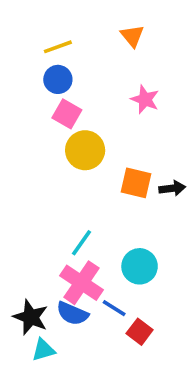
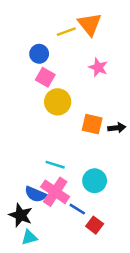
orange triangle: (132, 36) -> (90, 24), size x1.5
yellow line: (58, 47) -> (66, 32), moved
cyan line: (81, 243) -> (55, 165), turned 72
blue semicircle: (72, 314) -> (35, 194), moved

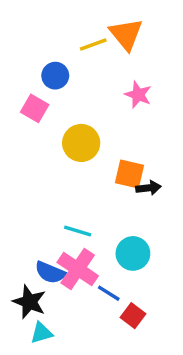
pink square: (45, 77) -> (35, 108), moved
black arrow: (117, 128) -> (148, 188), moved

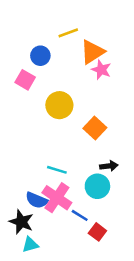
orange triangle: (126, 34) -> (92, 52), moved, turned 36
orange square: (129, 174) -> (95, 128), turned 30
black arrow: (148, 188) -> (109, 166), moved

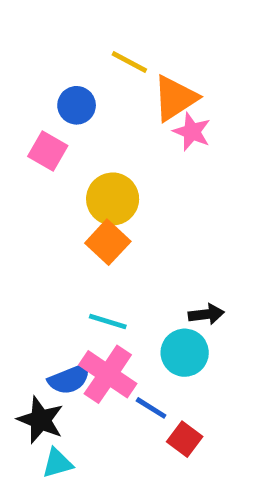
yellow line: (68, 33) -> (129, 62), turned 48
orange square: (95, 128) -> (108, 242), moved
blue semicircle: (37, 200) -> (69, 379), turned -45

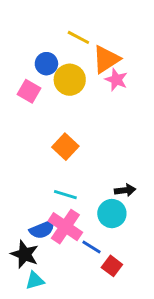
yellow circle: (113, 199) -> (70, 80), moved

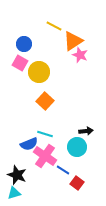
blue circle: (46, 64) -> (24, 44), moved
yellow circle: (70, 80) -> (39, 72), moved
blue semicircle: (42, 230) -> (29, 144), moved
cyan triangle: (35, 280) -> (14, 193), moved

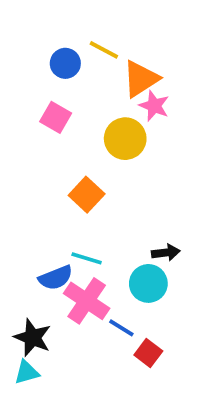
blue circle: (24, 44) -> (65, 63), moved
pink square: (20, 63) -> (56, 117), moved
yellow circle: (39, 72) -> (125, 139), moved

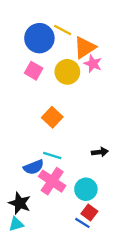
blue circle: (65, 63) -> (39, 38), size x1.6
yellow circle: (125, 139) -> (67, 72), moved
cyan circle: (148, 283) -> (86, 189), moved
blue line: (121, 328) -> (82, 223), moved

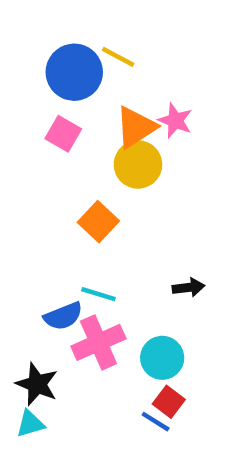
orange triangle: (85, 47) -> (136, 127), moved
yellow circle: (67, 72) -> (138, 164), moved
pink cross: (52, 181) -> (98, 342), turned 32

